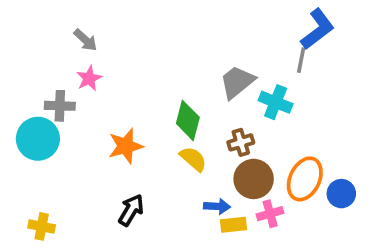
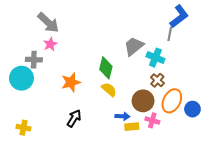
gray arrow: (85, 40) -> (48, 23), size x1.6
brown cross: (241, 142) -> (157, 80), moved, turned -32
pink cross: (270, 214) -> (152, 120), turned 32

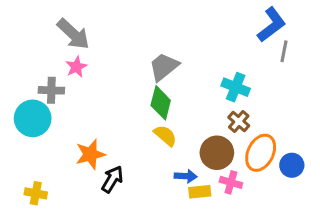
gray line: (170, 34) -> (284, 51), moved
gray trapezoid: (134, 46) -> (164, 67), moved
orange star: (71, 82) -> (90, 154), moved

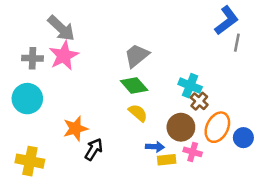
pink star: (76, 67) -> (64, 56), size x1.6
cyan cross: (236, 87) -> (190, 86), moved
gray cross: (51, 90) -> (33, 58), moved
green diamond: (161, 103) -> (134, 86), turned -56
yellow cross: (36, 193) -> (30, 161), size x1.5

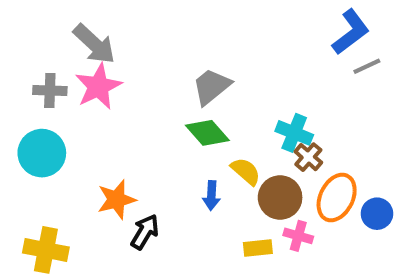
gray line: (237, 43) -> (367, 66), turned 54
yellow semicircle: (138, 113) -> (246, 171), moved
blue arrow: (155, 147) -> (211, 195), moved, turned 90

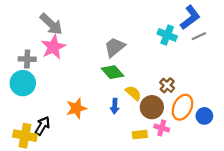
gray cross: (50, 90) -> (27, 59), moved
cyan cross: (294, 133) -> (167, 35), moved
orange star: (117, 200) -> (76, 108), moved
black arrow: (145, 232) -> (42, 126), moved

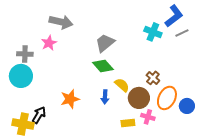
gray arrow: (51, 24) -> (61, 22), moved, turned -30
pink star: (53, 47) -> (49, 43), size x0.7

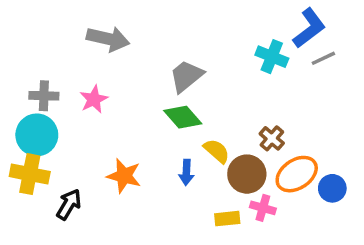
pink star: (49, 43) -> (94, 99), moved
orange ellipse: (167, 98) -> (297, 174), turned 30
orange star: (70, 99) -> (124, 176), turned 30
yellow cross: (23, 124) -> (30, 174), moved

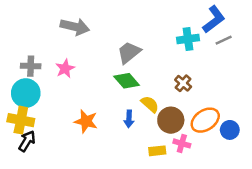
cyan cross: (272, 57) -> (188, 39), turned -30
brown cross: (272, 138) -> (183, 83), moved
black arrow: (69, 204) -> (27, 141), moved

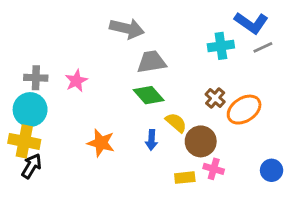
blue L-shape: (214, 19) -> (251, 23), turned 72
gray arrow: (75, 27) -> (127, 29), moved
gray trapezoid: (129, 53) -> (152, 62), turned 30
orange ellipse: (205, 120) -> (244, 110), moved
blue circle: (230, 130) -> (272, 170), moved

